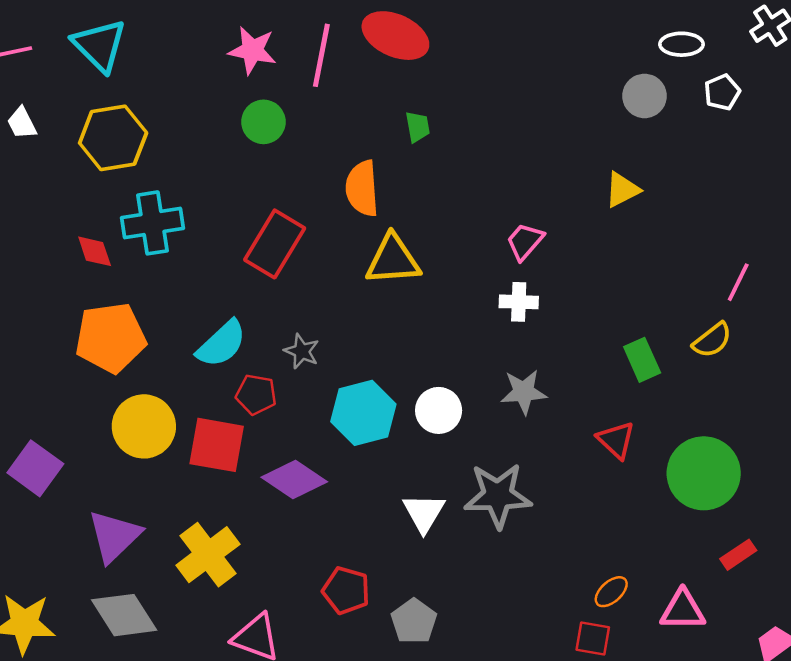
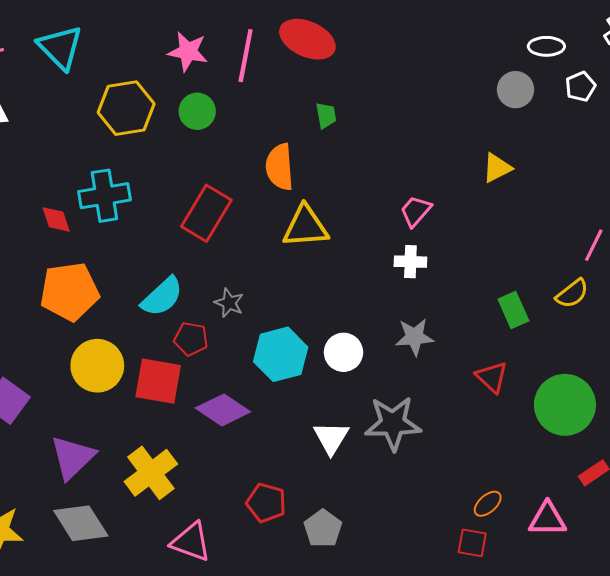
yellow hexagon: (113, 138) -> (126, 108), moved

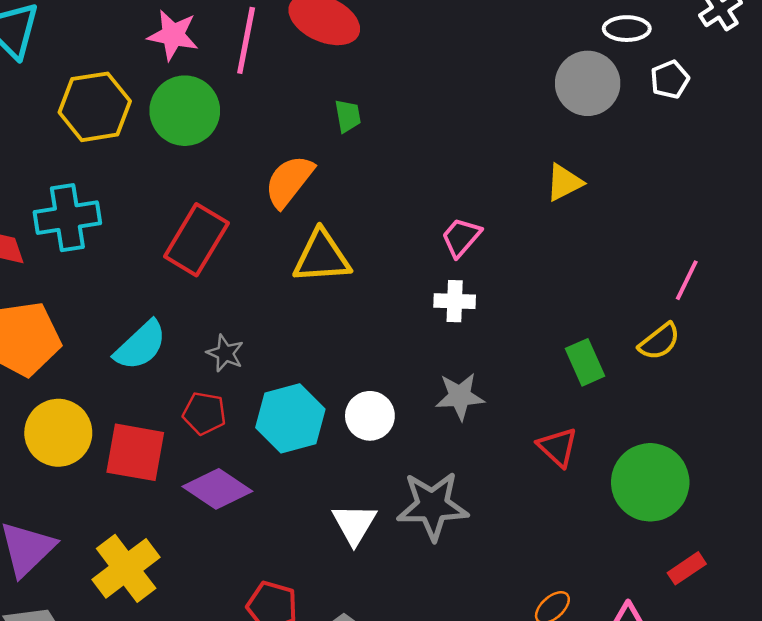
gray circle: (516, 90) -> (588, 83), size x1.4
green circle: (197, 111) -> (185, 111), size x1.5
orange semicircle: (280, 167) -> (289, 181), turned 42
red pentagon: (191, 339) -> (204, 413), moved

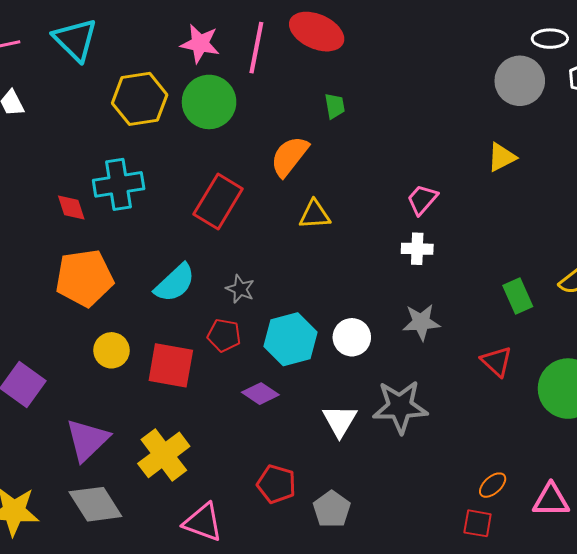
yellow triangle: (322, 257) -> (315, 215), size x0.7
yellow circle: (58, 433) -> (111, 350), size x0.7
purple diamond: (217, 489) -> (260, 394), moved, size x0.7

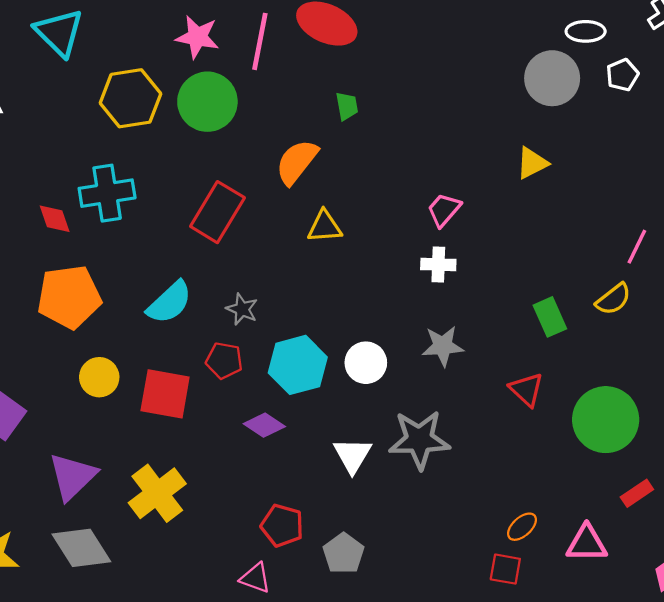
pink triangle: (203, 522) -> (255, 578), moved, size x0.7

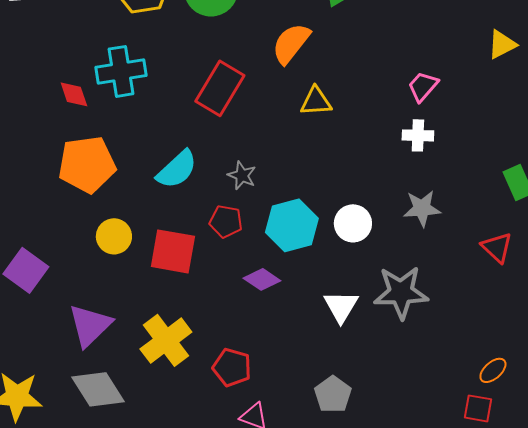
red pentagon: (282, 526) -> (232, 367), moved

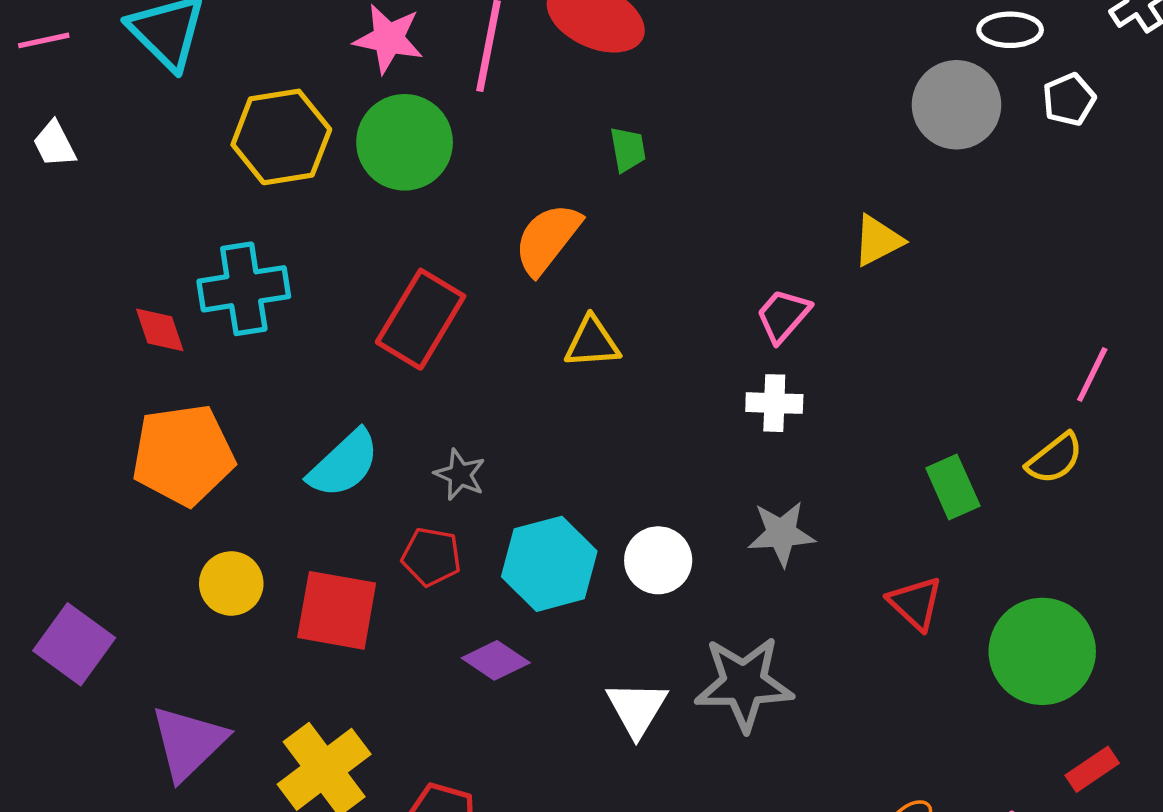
yellow triangle: (502, 44) -> (878, 241), moved

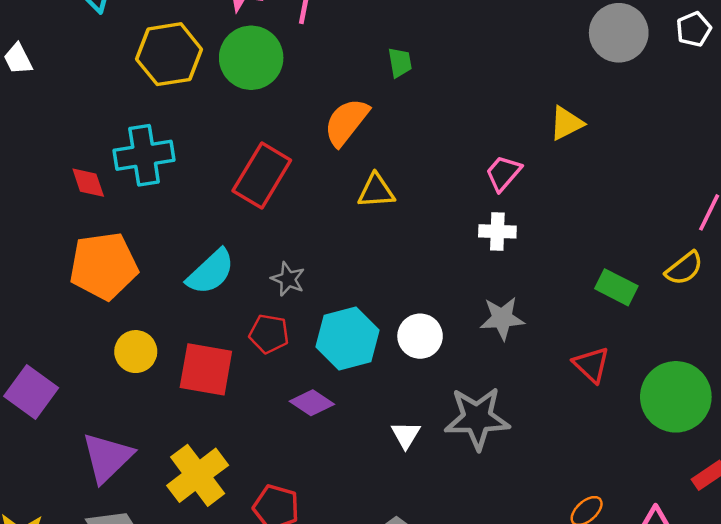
green rectangle: (953, 487) -> (616, 287), turned -39
white triangle: (637, 709) -> (406, 435), size x0.7

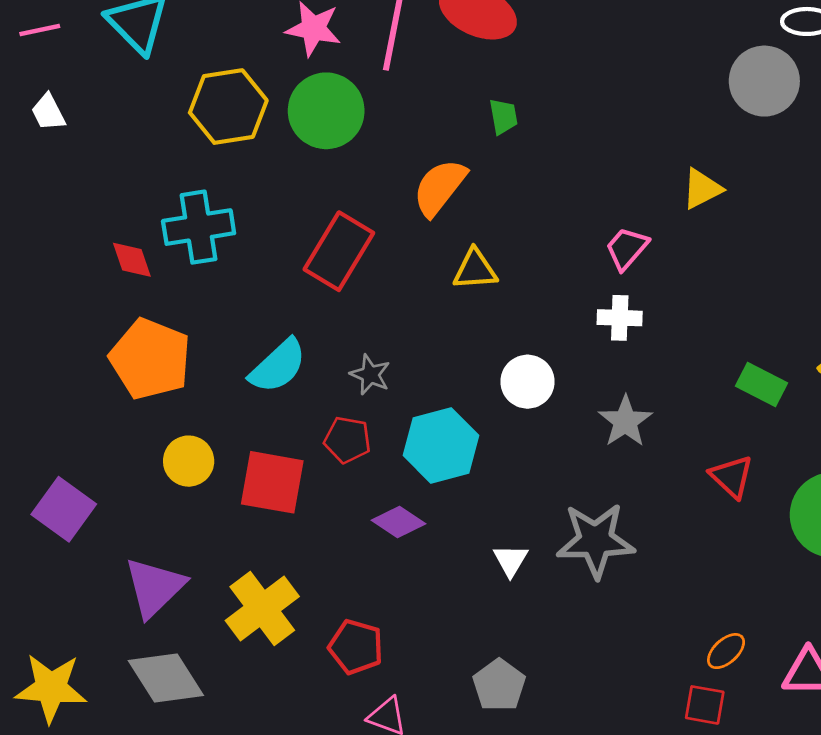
orange pentagon: (104, 266) -> (150, 359), turned 30
gray star: (502, 318) -> (625, 421), turned -30
white circle: (420, 336) -> (527, 382), moved

